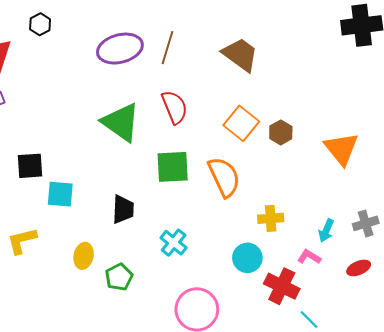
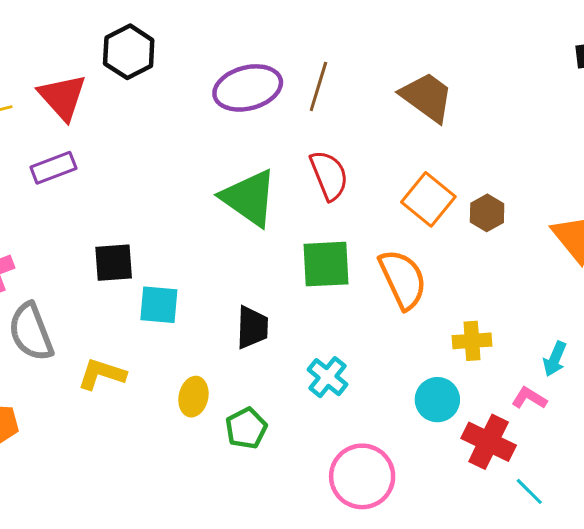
black hexagon: (40, 24) -> (129, 52), size x1.6
yellow L-shape: (22, 241) -> (102, 374), turned 32

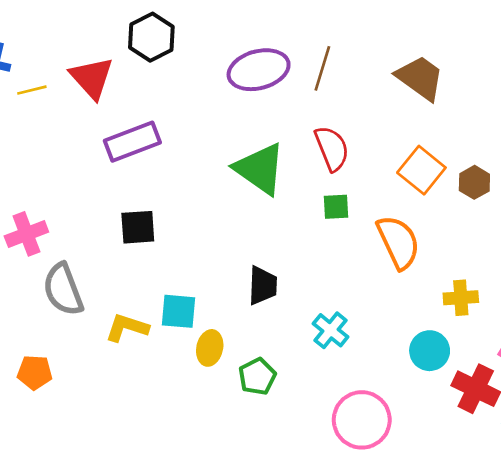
purple rectangle: (53, 168) -> (132, 142), moved, size x1.4
green square: (326, 264) -> (336, 207), moved, size x0.6
cyan square: (159, 305) -> (178, 311), moved

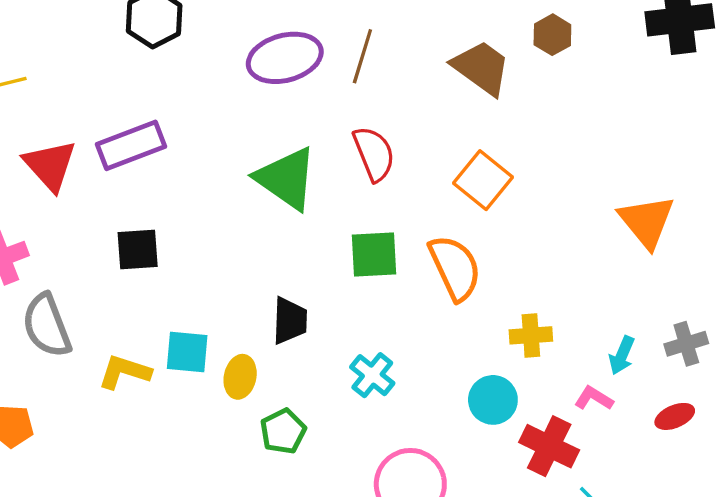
red triangle: (92, 78) -> (50, 165), moved
brown hexagon: (474, 182) -> (552, 35), moved
green square: (336, 207) -> (374, 254), moved, size x1.5
yellow ellipse: (210, 348) -> (240, 377), moved

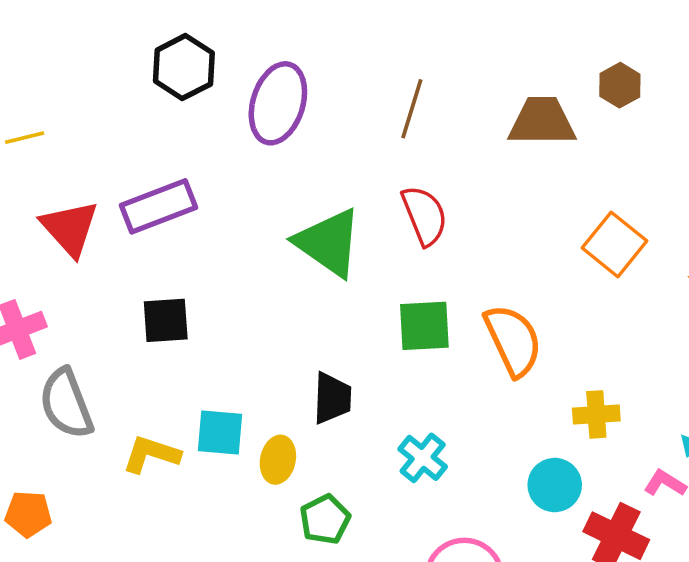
purple ellipse: (285, 58) -> (278, 103), moved, turned -58
brown trapezoid: (481, 68) -> (542, 121), turned -36
orange square: (483, 180) -> (614, 244), moved

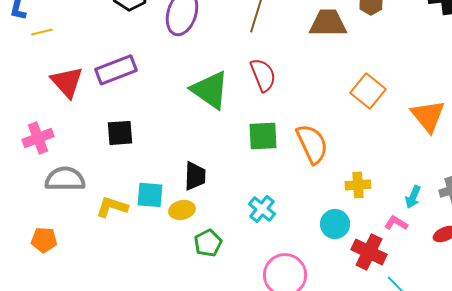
black trapezoid: (332, 398) -> (195, 176), moved
gray semicircle: (66, 404) -> (65, 179), turned 111
yellow ellipse: (278, 460) -> (182, 210), turned 65

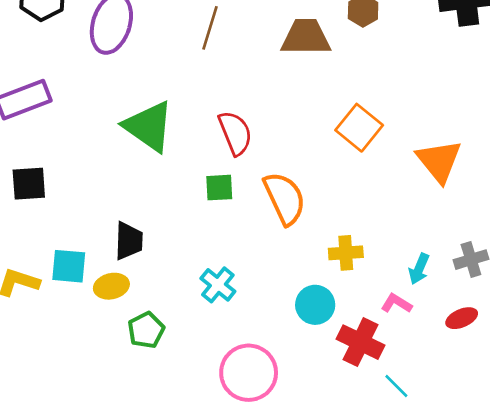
red semicircle: (263, 75) -> (235, 133), moved
green square: (263, 136) -> (219, 188), size x0.7

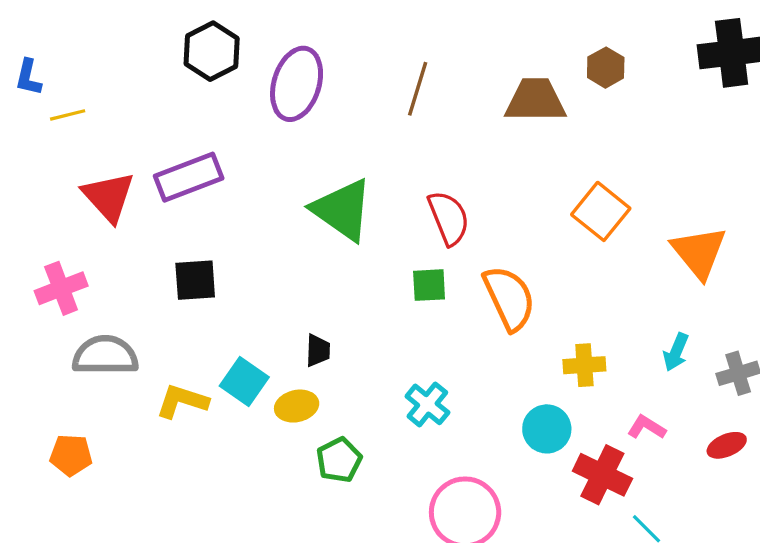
black trapezoid: (129, 241) -> (318, 350), size x0.7
cyan square: (69, 266) -> (244, 382), turned 30
cyan arrow: (419, 269) -> (676, 352), moved

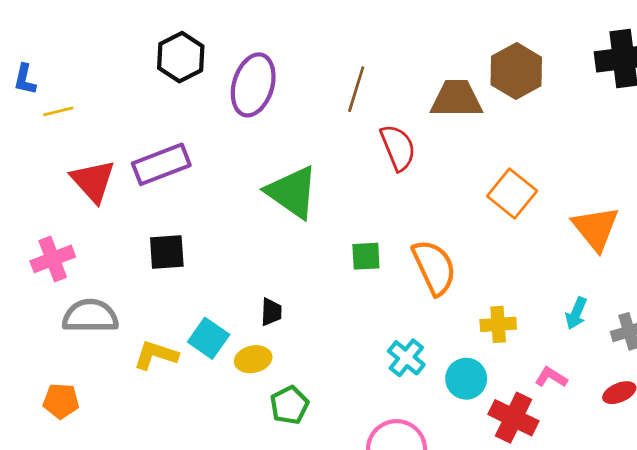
brown hexagon: (606, 68) -> (516, 71), size x1.6
red semicircle: (449, 218) -> (398, 148), moved
cyan cross: (427, 404) -> (406, 358), moved

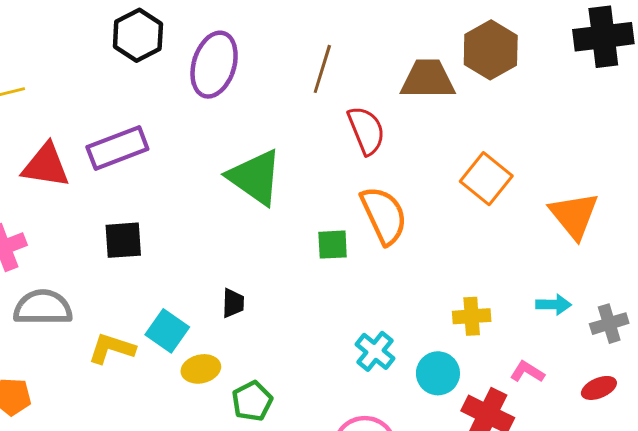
red triangle: (93, 181) -> (46, 166), turned -39
orange semicircle: (434, 267) -> (384, 215), moved
cyan arrow: (576, 313) -> (554, 305), turned -112
yellow ellipse: (253, 359) -> (201, 369), moved

